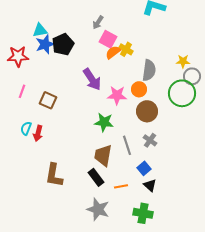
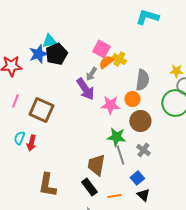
gray arrow: (98, 22) -> (91, 74), moved
cyan triangle: (40, 30) -> (49, 41), moved
brown square: (48, 100) -> (41, 110), size x1.4
green star: (104, 122) -> (116, 137), moved

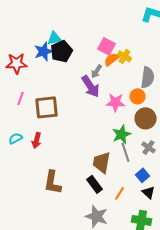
brown square: (41, 110) -> (47, 107), turned -30
green star: (116, 137) -> (122, 134), turned -30
cyan semicircle: (19, 138) -> (16, 138), moved, turned 40
orange line: (114, 196) -> (120, 193), turned -48

